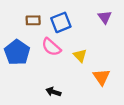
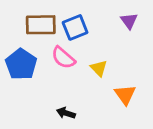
brown rectangle: (33, 20) -> (41, 25), size x1.6

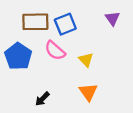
orange triangle: (125, 95) -> (88, 92), moved
black arrow: (66, 113) -> (42, 99), moved, turned -63

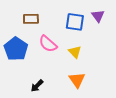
brown rectangle: (35, 22) -> (31, 19), size x0.7
blue square: (65, 24) -> (75, 22), moved, turned 30

